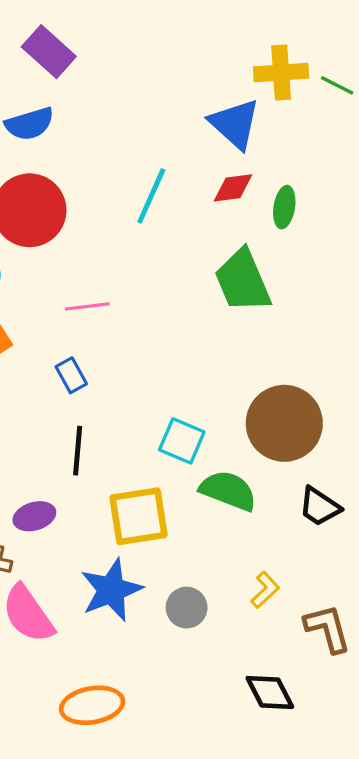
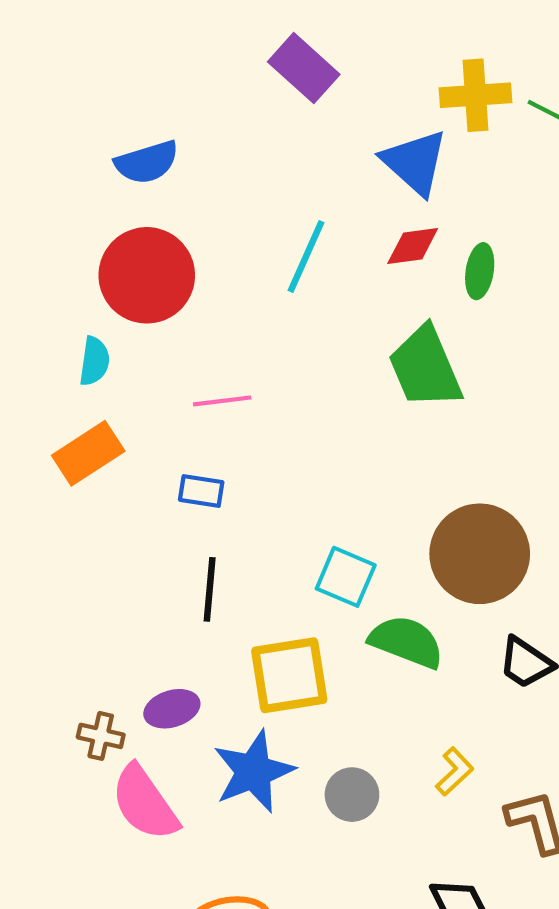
purple rectangle: (49, 52) -> (304, 68), moved
blue rectangle: (71, 375) -> (201, 491), turned -52
purple ellipse: (34, 516) -> (172, 709), moved

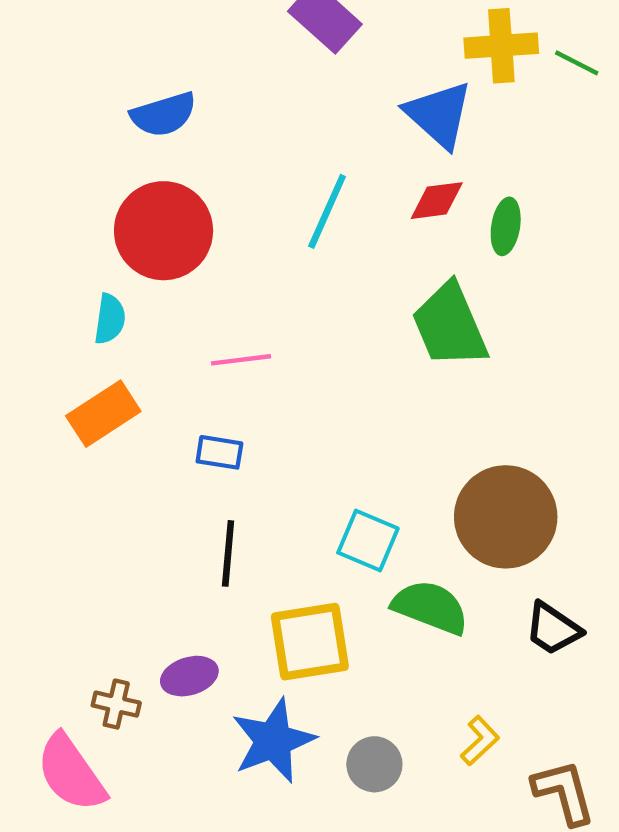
pink semicircle: (145, 803) -> (71, 773), moved

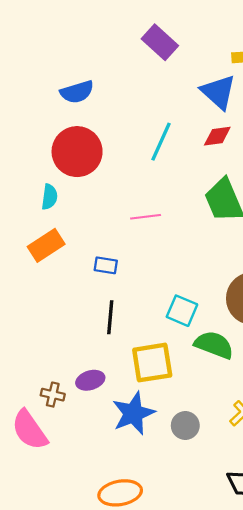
pink line: (241, 360) -> (146, 217), moved

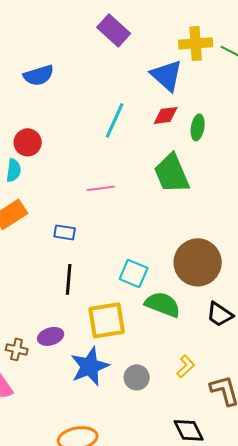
red circle: (77, 152) -> (28, 142), moved, size x0.6

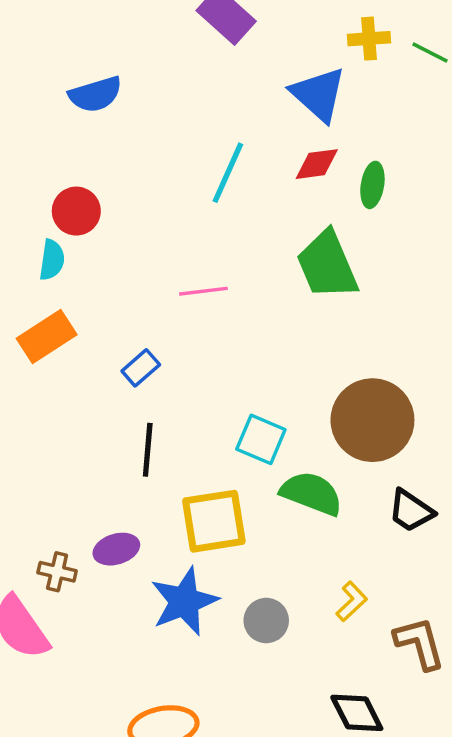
yellow cross: (196, 43) -> (369, 39), size x0.7
blue rectangle: (65, 232) -> (141, 368), turned -50

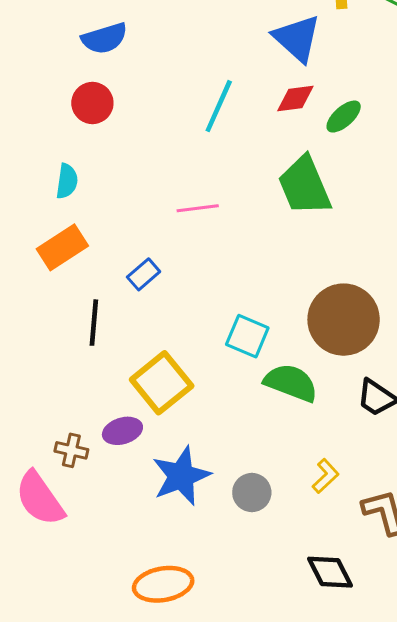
green ellipse: (372, 185) -> (344, 117), turned 39
red circle: (76, 211) -> (92, 103), moved
black line: (148, 450) -> (94, 323), moved
yellow square: (214, 521) -> (162, 383), moved, turned -30

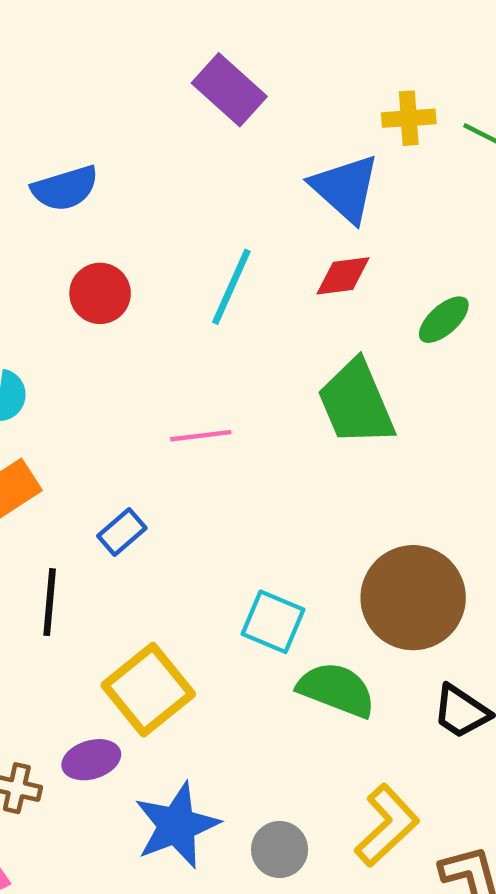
red circle: (92, 103) -> (100, 293), moved
green ellipse: (344, 117) -> (444, 320), moved
yellow L-shape: (326, 476) -> (387, 825), size x1.6

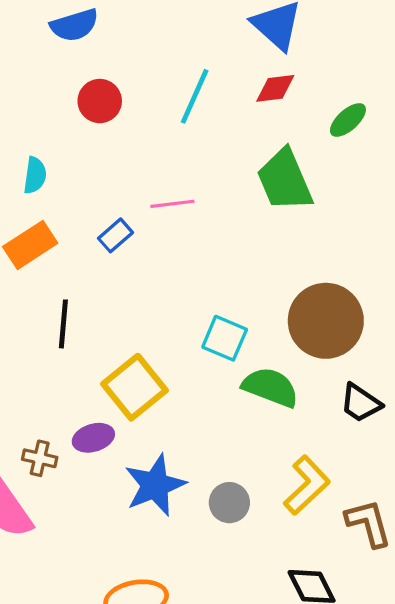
blue rectangle: (122, 532) -> (116, 235), moved

